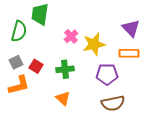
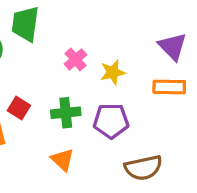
yellow star: (94, 44) -> (113, 72), size x0.7
purple pentagon: (107, 74) -> (111, 121), moved

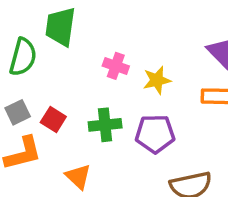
pink cross: (75, 59) -> (116, 66), turned -30
orange triangle: (63, 160) -> (78, 177), moved

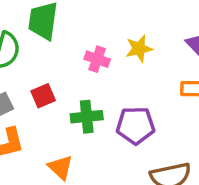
yellow star: (157, 80) -> (139, 49), moved
red square: (53, 119) -> (43, 96), moved, turned 35

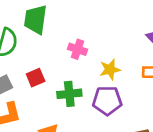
yellow star: (139, 49) -> (110, 70), moved

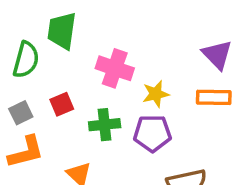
pink cross: (77, 49) -> (115, 68), size x1.5

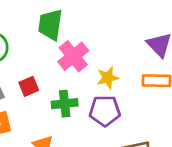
green trapezoid: (62, 31) -> (50, 25), moved
pink cross: (115, 68) -> (73, 56), turned 32

